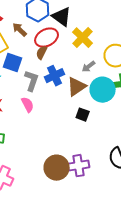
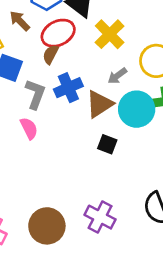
purple cross: (79, 166) -> (100, 217), turned 35
brown circle: (57, 168) -> (47, 226), moved

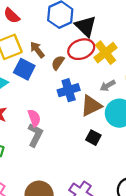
brown arrow: (20, 21) -> (37, 50), moved
red ellipse: (58, 33) -> (81, 49), moved
gray L-shape: (35, 94) -> (35, 135), moved

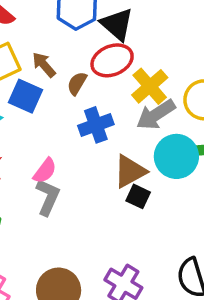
yellow cross: (105, 53) -> (150, 86), moved
gray arrow: (108, 86) -> (156, 115), size x1.6
brown triangle: (91, 106) -> (130, 171), moved
pink semicircle: (34, 118) -> (45, 171), turned 60

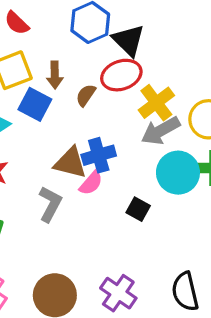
brown arrow: (44, 65) -> (55, 75), turned -144
blue cross: (96, 125) -> (99, 155), moved
pink semicircle: (45, 171) -> (91, 183), moved
brown triangle: (130, 171) -> (70, 163), moved, turned 39

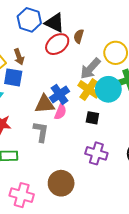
brown semicircle: (86, 95) -> (79, 36), moved
yellow cross: (156, 103) -> (89, 89), moved
purple cross: (118, 293) -> (96, 153), moved

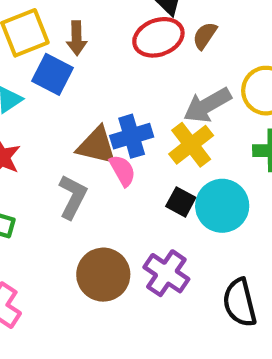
cyan circle: (108, 89) -> (222, 206), moved
pink semicircle: (60, 112) -> (122, 170), turned -70
brown circle: (61, 183) -> (103, 275), moved

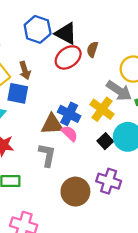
gray arrow: (207, 105) -> (119, 91), moved, turned -100
blue cross: (132, 136) -> (69, 114), turned -30
black square: (181, 202) -> (105, 141), turned 35

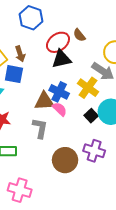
black triangle: (66, 33) -> (61, 59), moved, turned -40
brown semicircle: (92, 49) -> (79, 35), turned -56

